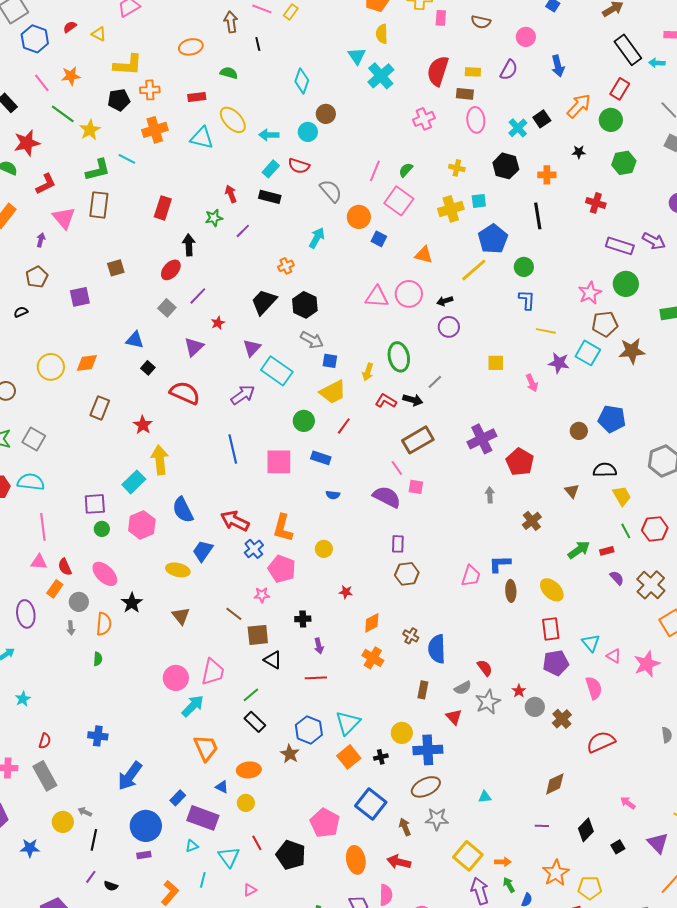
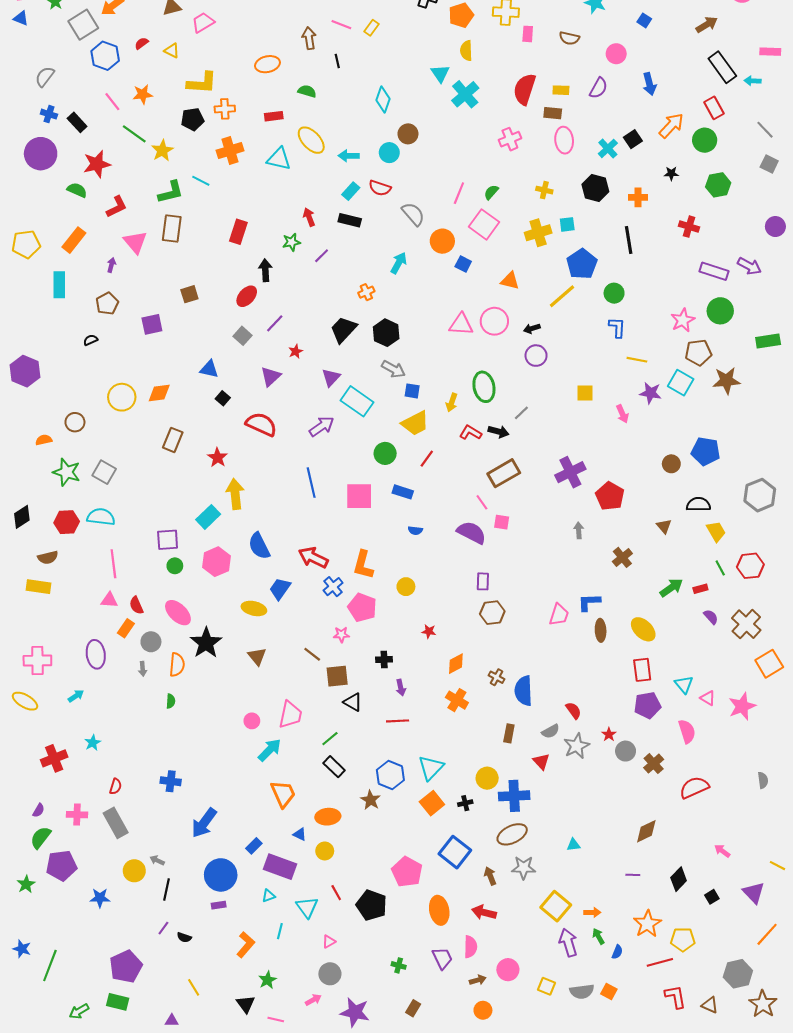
red rectangle: (620, 89) -> (714, 108), turned -60
black star: (132, 603) -> (206, 643), size x1.4
pink circle: (176, 678) -> (252, 721), size x0.6

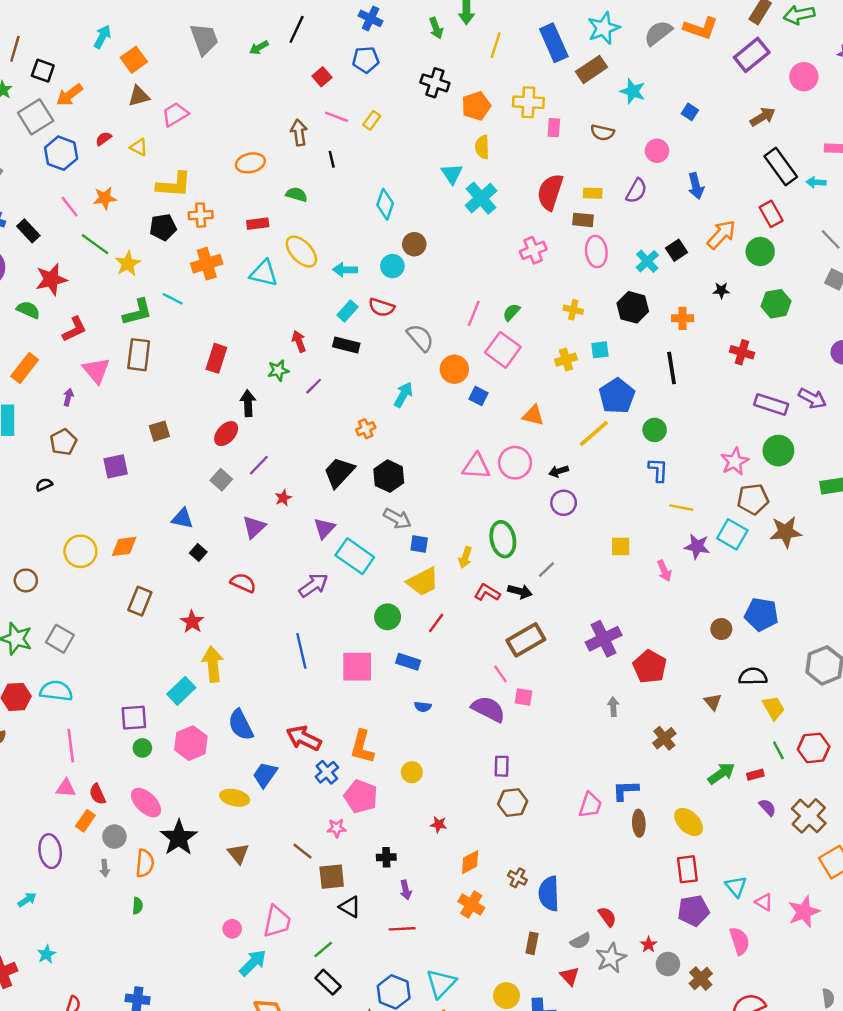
yellow cross: (538, 233) -> (566, 360), size x0.7
red semicircle: (261, 424) -> (243, 583), size x0.7

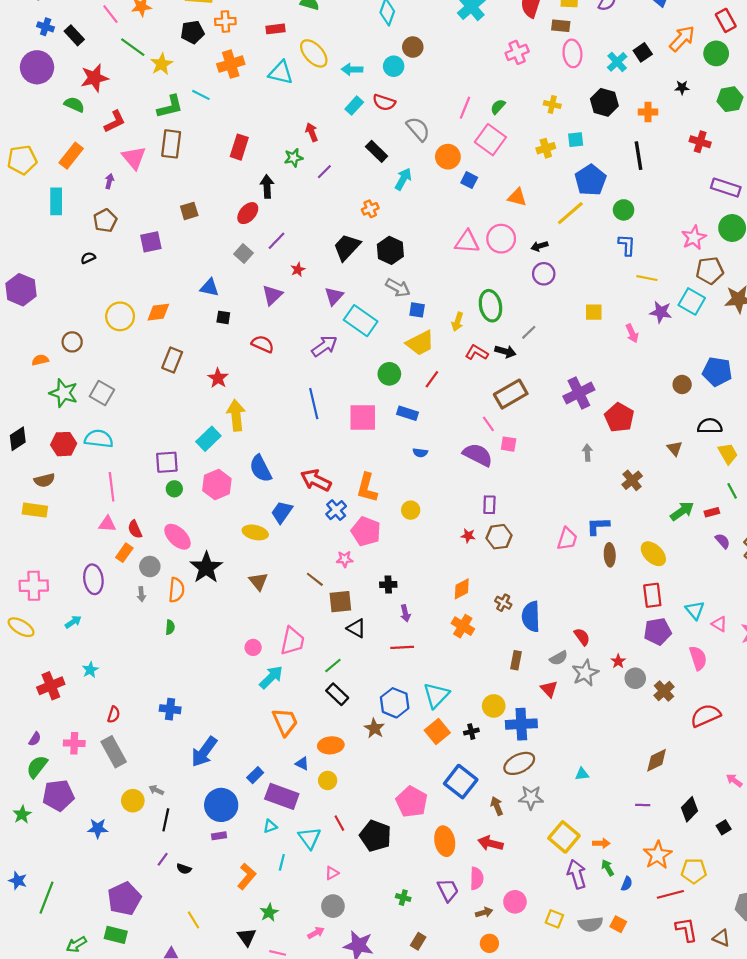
black rectangle: (346, 345) -> (377, 151), moved, turned 30
black square: (198, 553) -> (223, 317), turned -32
red star: (439, 824) -> (468, 536), moved

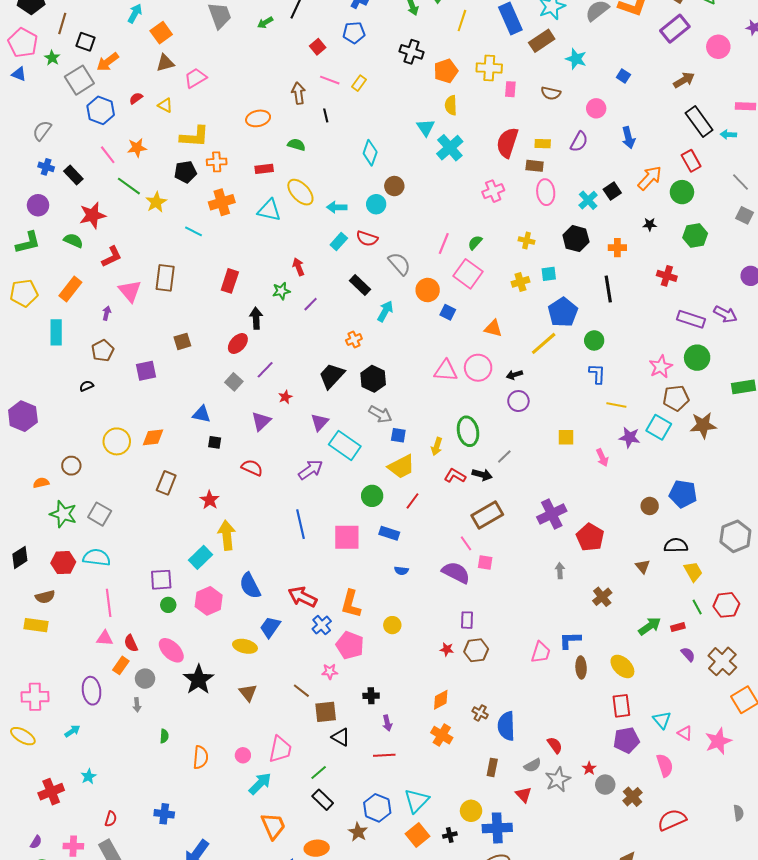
purple circle: (37, 67) -> (38, 205), size x0.7
green L-shape: (170, 107) -> (28, 243), moved
orange semicircle: (176, 590) -> (201, 757), moved

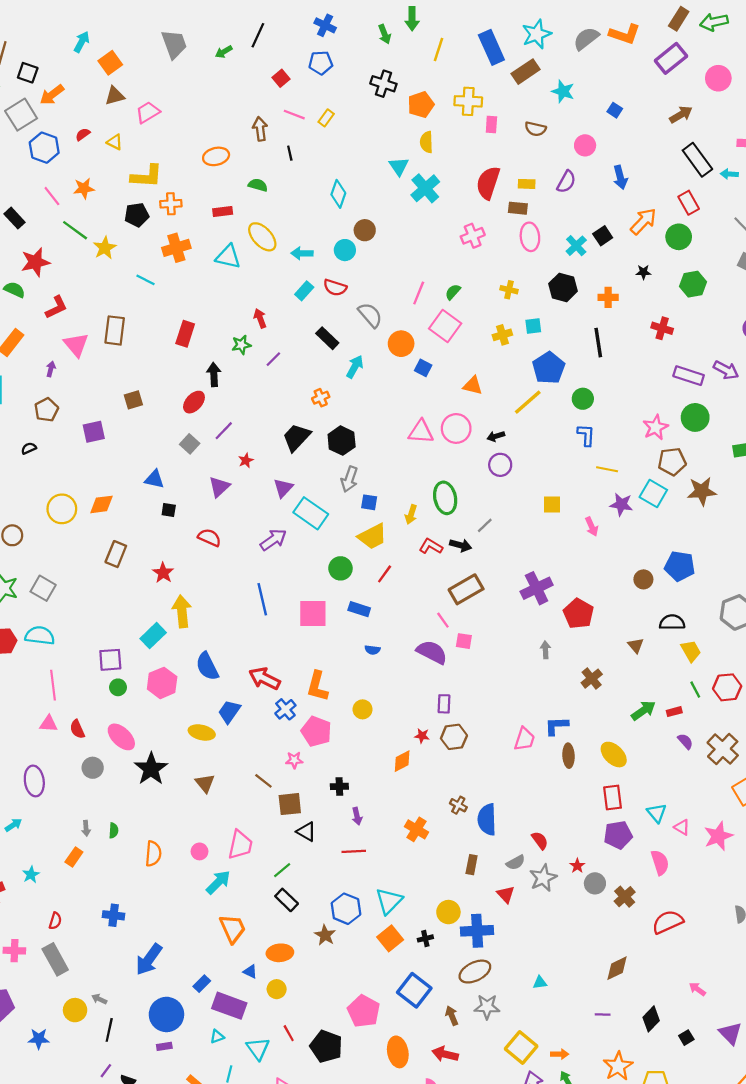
gray arrow: (380, 414) -> (349, 479), turned 80
orange rectangle: (121, 665) -> (74, 857), moved
orange diamond: (441, 700) -> (402, 761), moved
gray arrow: (137, 705) -> (86, 828), moved

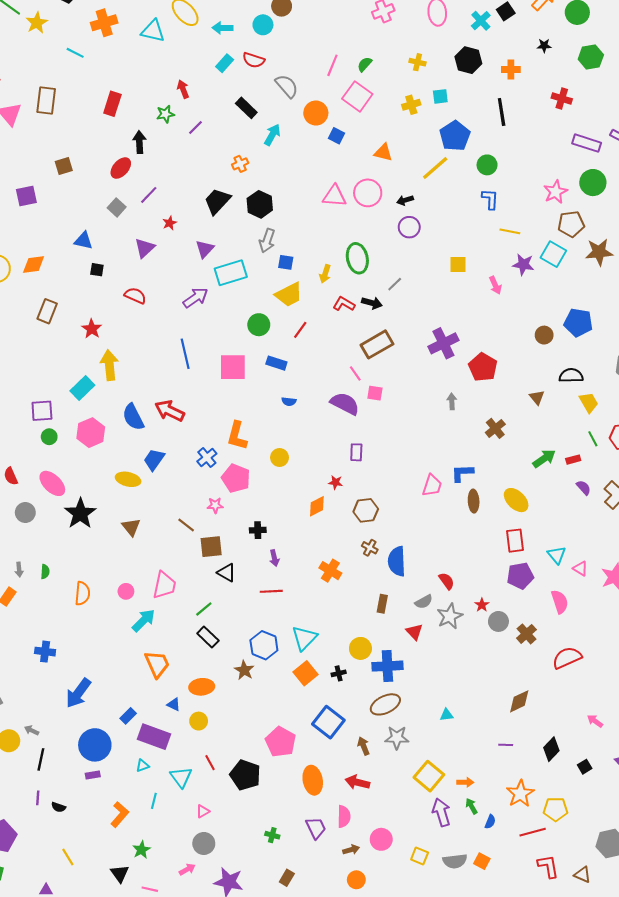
cyan rectangle: (311, 513) -> (231, 273), turned -52
red arrow: (264, 679) -> (170, 411), moved
brown hexagon: (454, 737) -> (366, 510), moved
purple line: (106, 1071) -> (38, 798), turned -32

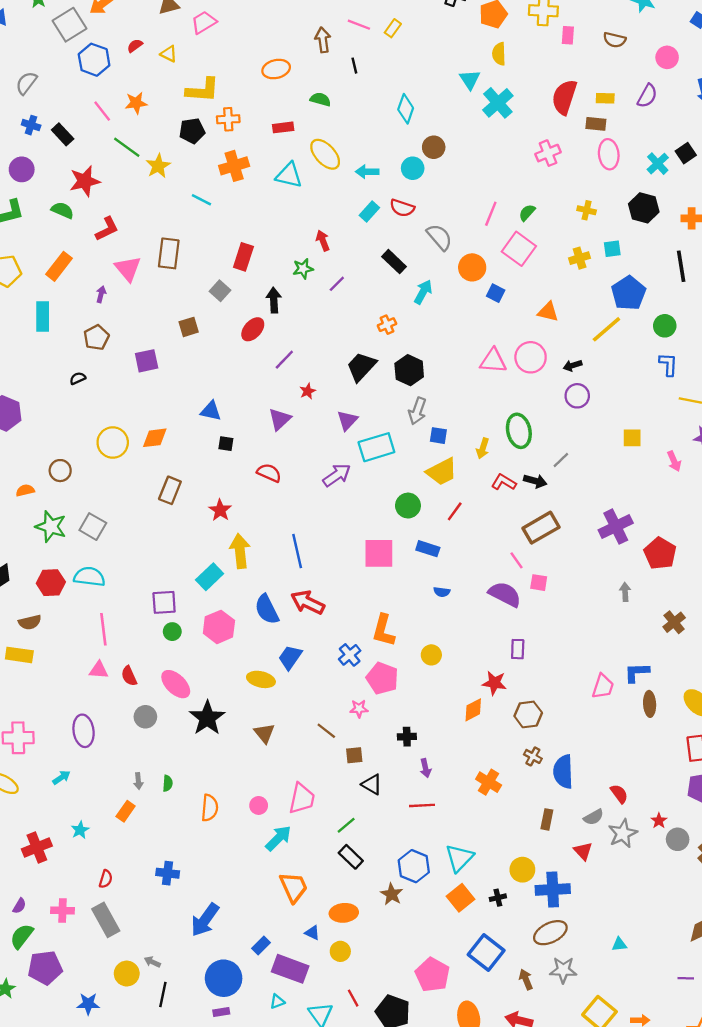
gray square: (117, 207) -> (220, 291), moved
blue line: (185, 354) -> (297, 551), moved
red star: (336, 482) -> (494, 683), size x1.5
brown square: (211, 547) -> (354, 755), size x0.7

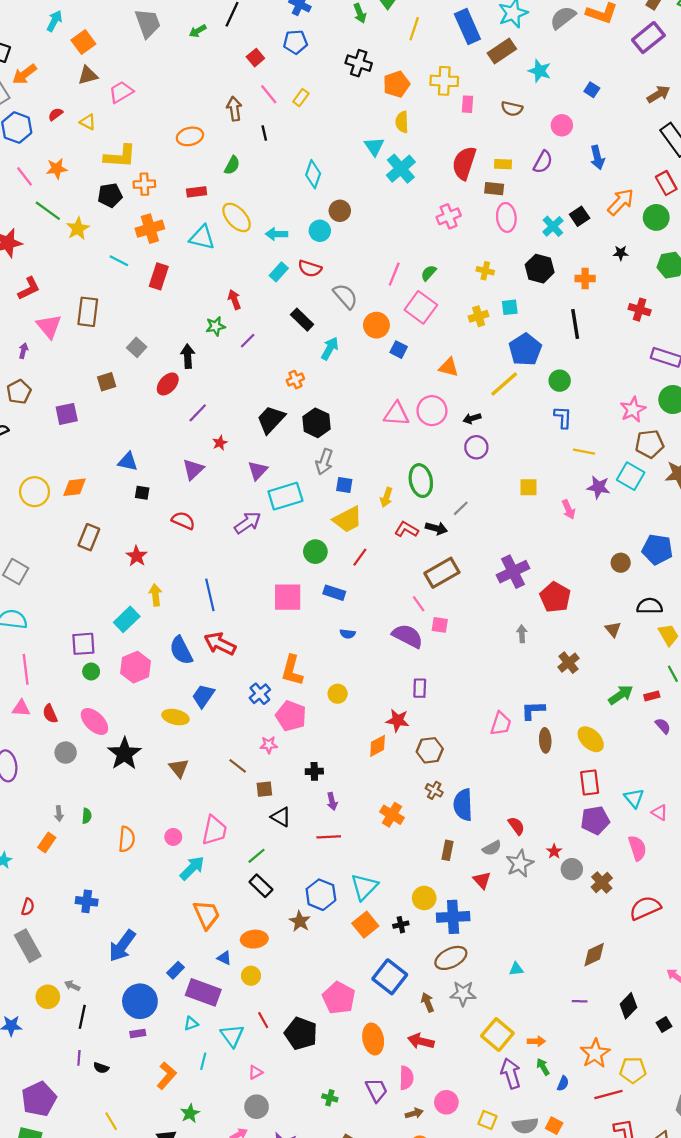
pink line: (359, 25) -> (269, 94), turned 30
green semicircle: (320, 99) -> (232, 165), turned 102
red rectangle: (243, 257) -> (159, 276), moved
yellow arrow: (240, 551) -> (156, 595), size x0.7

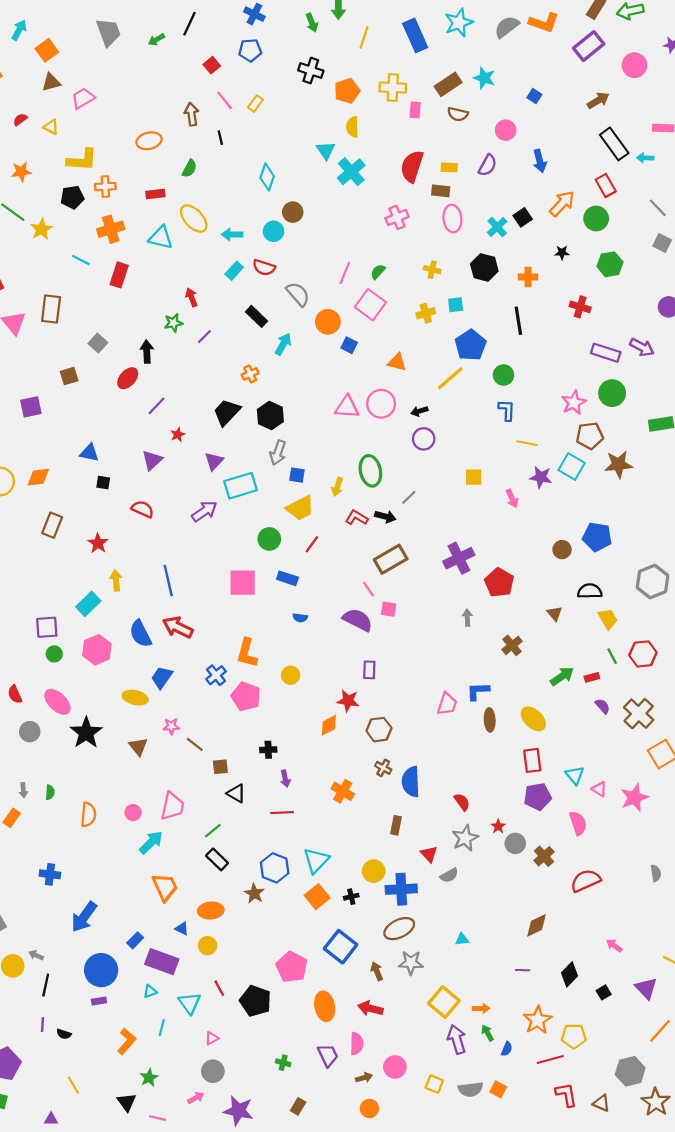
brown rectangle: (502, 51) -> (448, 84), moved
pink star: (269, 745) -> (171, 726), moved
gray semicircle: (492, 848) -> (449, 875), moved

